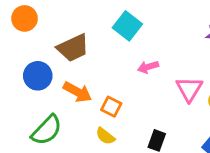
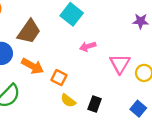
brown trapezoid: (73, 48) -> (29, 32), turned -30
yellow semicircle: (105, 136) -> (68, 101), moved

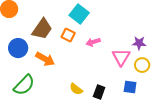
purple star: (141, 21) -> (139, 43), moved
orange square: (59, 78) -> (68, 35), moved
blue square: (138, 109) -> (130, 87), moved, turned -32

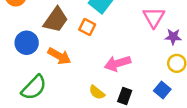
pink arrow: (93, 42) -> (117, 63), moved, size x1.5
pink triangle: (121, 57) -> (154, 17), moved
blue square: (130, 87) -> (162, 90), turned 32

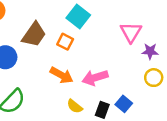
orange arrow: (59, 56) -> (62, 75), moved
blue square: (162, 90) -> (124, 104), moved

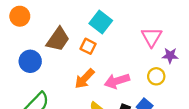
orange arrow: (62, 75) -> (85, 79), turned 105
yellow circle: (154, 78) -> (156, 76), moved

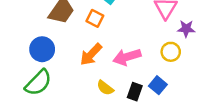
blue circle: (30, 61) -> (42, 49), moved

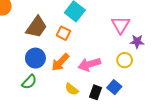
blue circle: (42, 49) -> (35, 58), moved
green semicircle: (38, 83) -> (29, 82), moved, size x0.7

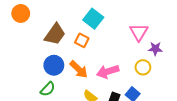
orange arrow: (60, 62) -> (79, 69), turned -90

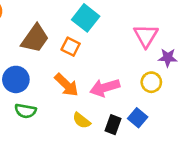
blue circle: (54, 65) -> (16, 79), moved
green semicircle: (48, 89) -> (25, 111), turned 56

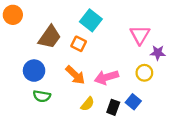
yellow semicircle: (82, 120) -> (88, 104), turned -88

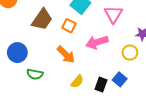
pink triangle: (140, 35) -> (113, 14), moved
blue circle: (34, 71) -> (17, 53), moved
pink arrow: (106, 77) -> (97, 42), moved

